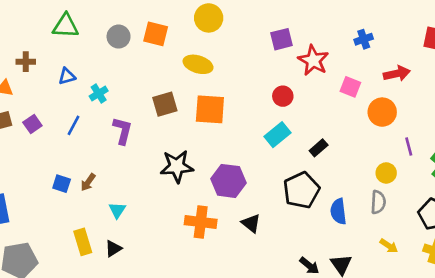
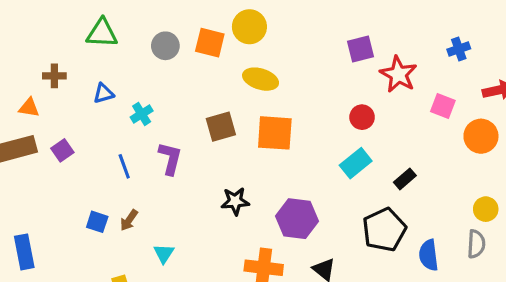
yellow circle: (209, 18) -> (249, 27), moved
blue line: (73, 125) -> (124, 166), moved, turned -48
black star: (177, 166) -> (235, 201), size x0.7

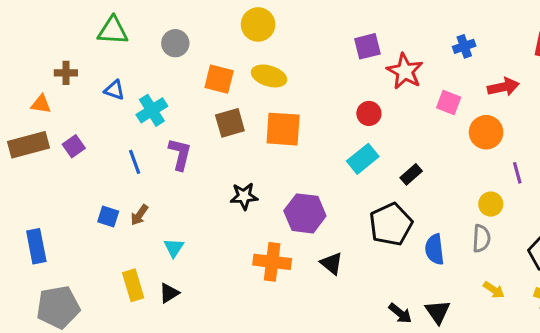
orange square: (210, 43) -> (219, 79), moved
blue triangle: (104, 93) -> (114, 90), turned 35
cyan cross: (142, 114) -> (152, 110), size x1.4

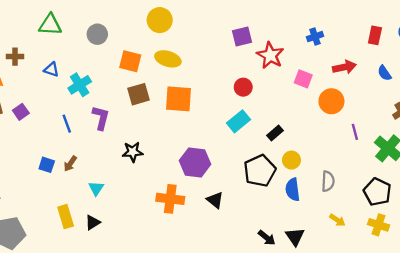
black star: (244, 196) -> (133, 152), moved
yellow circle: (491, 204) -> (291, 160), moved

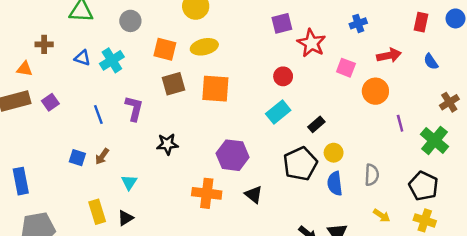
yellow ellipse: (168, 59) -> (204, 47), turned -30
cyan cross: (80, 85) -> (112, 60), moved

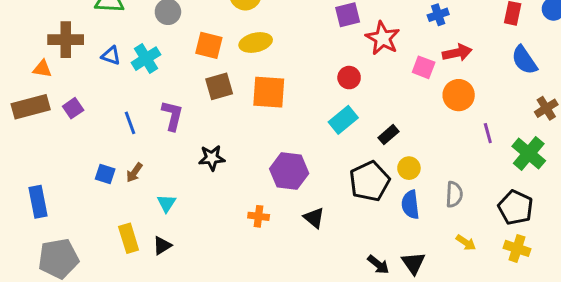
brown cross: (44, 44) -> (66, 40), size x1.6
red arrow: (389, 55) -> (457, 53), moved
blue semicircle: (431, 62) -> (524, 60), size x1.5
orange cross: (207, 193) -> (259, 216), size x0.6

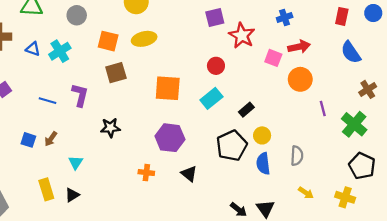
orange square: (269, 92) -> (168, 88), moved
blue line: (130, 123) -> (47, 101), turned -54
black pentagon: (516, 208) -> (362, 166), moved

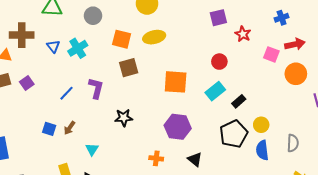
red star: (242, 35) -> (243, 34), size x0.7
blue triangle: (33, 49) -> (53, 46), turned 32
blue line: (47, 101) -> (66, 93), turned -63
black rectangle: (246, 110) -> (239, 101), moved

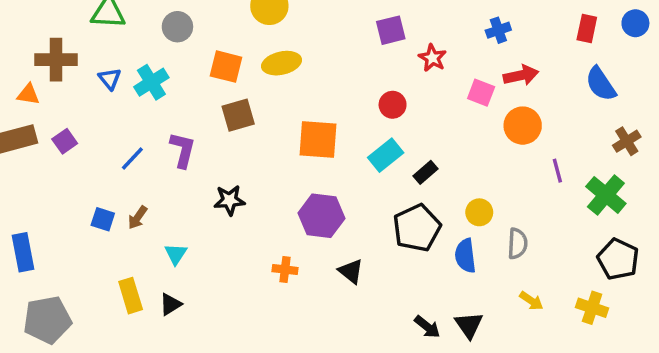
yellow circle: (261, 125) -> (479, 212), moved

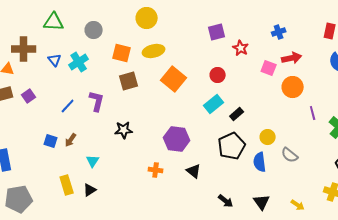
orange square: (318, 139) -> (174, 79), moved, turned 35
gray semicircle: (517, 244) -> (290, 155), turned 126
yellow arrow: (531, 301) -> (298, 205), moved
black arrow: (427, 327) -> (226, 201), moved

